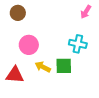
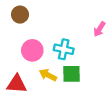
pink arrow: (86, 12) -> (99, 29), moved
cyan cross: (78, 44) -> (64, 49), moved

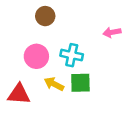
brown circle: (20, 15) -> (45, 16), moved
pink arrow: (99, 29) -> (112, 32), turned 48

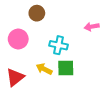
pink circle: (36, 56) -> (18, 39), moved
red triangle: (19, 94) -> (15, 77), turned -42

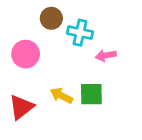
pink arrow: (92, 27) -> (106, 56), moved
cyan cross: (59, 45) -> (80, 33), moved

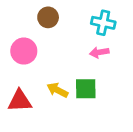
cyan cross: (80, 33) -> (103, 23), moved
red triangle: (21, 107) -> (20, 101), turned 35

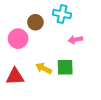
brown circle: (48, 17) -> (35, 22), moved
cyan cross: (103, 23) -> (62, 14), moved

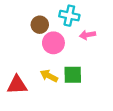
pink circle: (18, 39) -> (53, 43), moved
pink arrow: (75, 40) -> (88, 35), moved

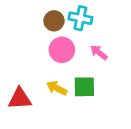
brown circle: (40, 25) -> (54, 21), moved
pink arrow: (88, 35) -> (99, 52), moved, turned 49

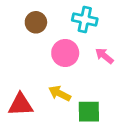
brown circle: (54, 21) -> (36, 22), moved
green square: (84, 87) -> (89, 112), moved

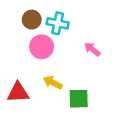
cyan cross: (85, 20) -> (58, 23), moved
pink circle: (65, 53) -> (42, 47), moved

